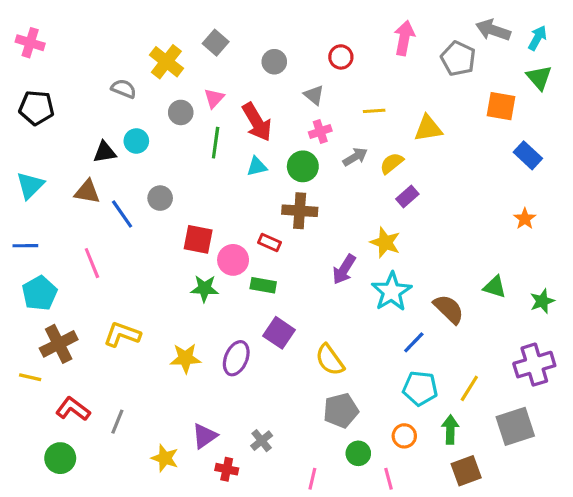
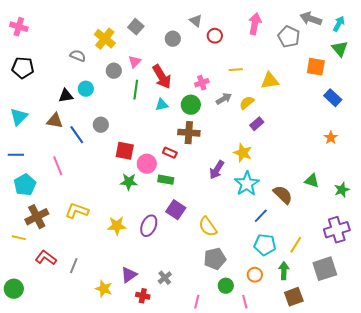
gray triangle: (314, 95) -> (196, 21), moved
green circle: (60, 458) -> (14, 289), moved

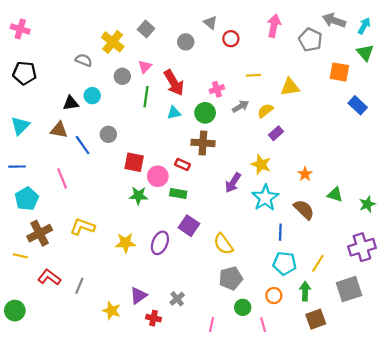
orange star: (331, 138) -> (305, 174), moved
blue line: (261, 216) -> (280, 232), turned -42

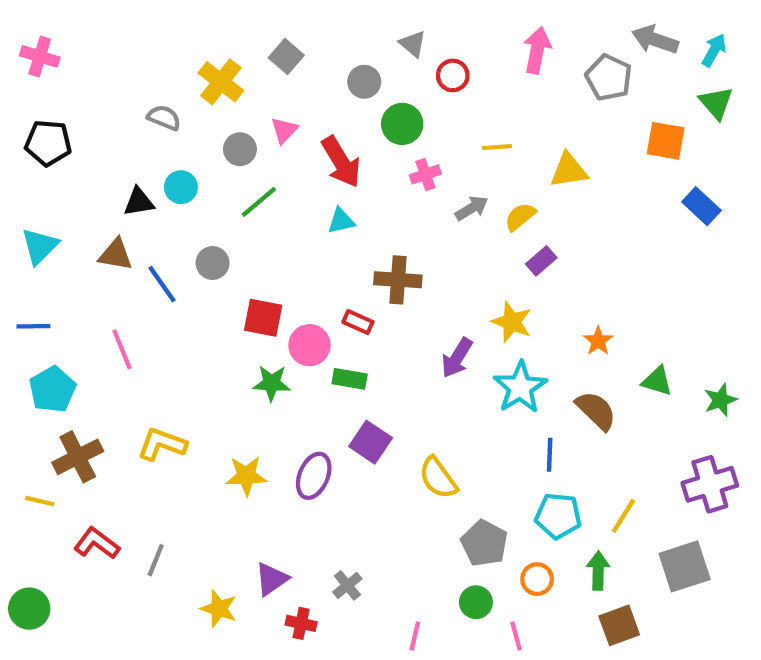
green line: (146, 97) -> (259, 202), moved, turned 42
green circle: (205, 113) -> (402, 124), moved
gray pentagon: (231, 278) -> (484, 543), moved, turned -30

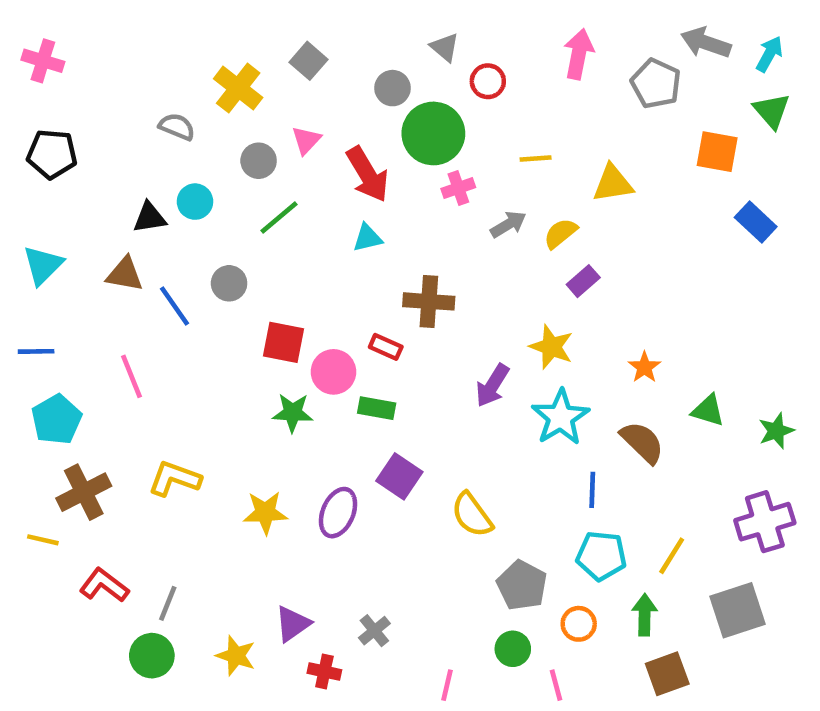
green circle: (402, 124) -> (433, 133), size x1.4
green circle: (29, 609) -> (152, 656), moved

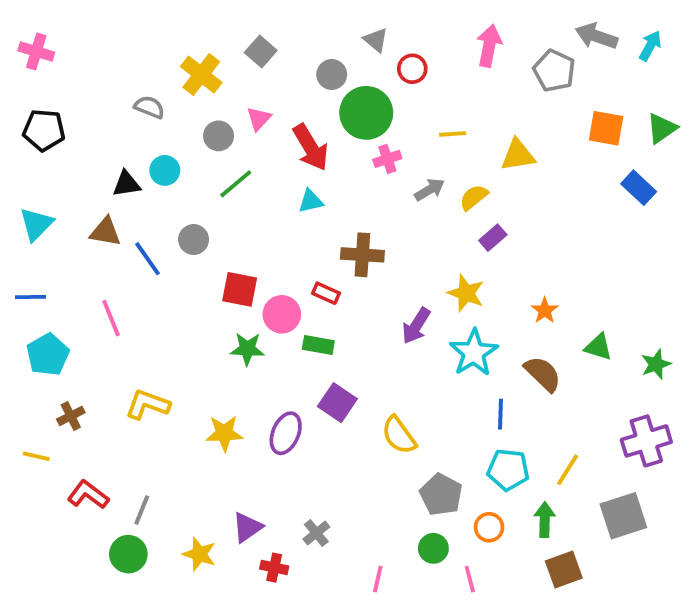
green triangle: (772, 111) -> (662, 128), moved, turned 36
brown cross: (84, 492) -> (71, 416), size x0.6

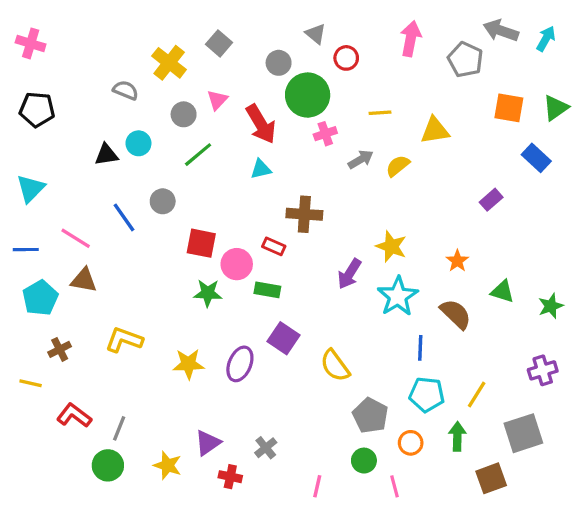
brown triangle: (105, 232) -> (84, 280), moved
purple rectangle: (493, 238) -> (491, 200), moved
pink line: (111, 318) -> (76, 238), moved, turned -36
purple cross: (646, 441) -> (543, 370), size x0.7
brown square: (564, 569) -> (491, 478), moved

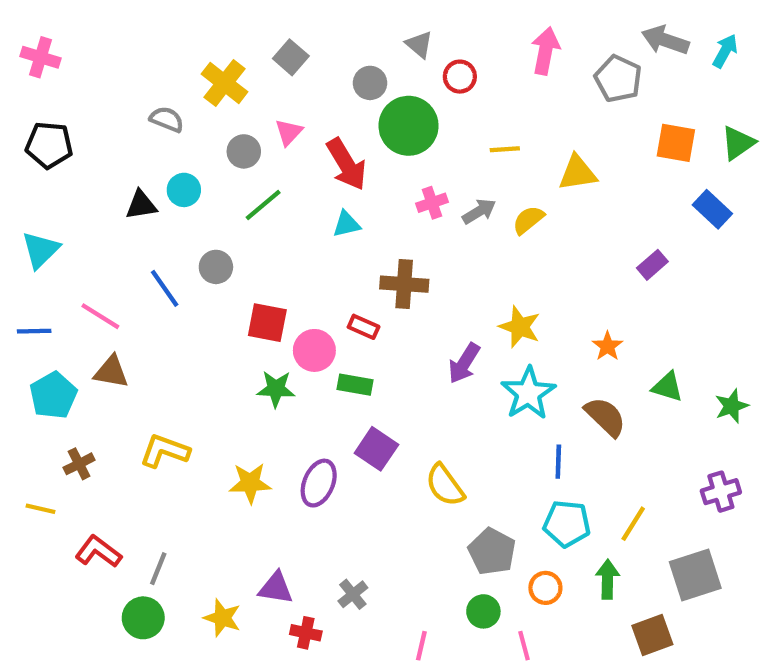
pink cross: (325, 134) -> (432, 203), moved
purple triangle: (208, 443) -> (276, 588), turned 44

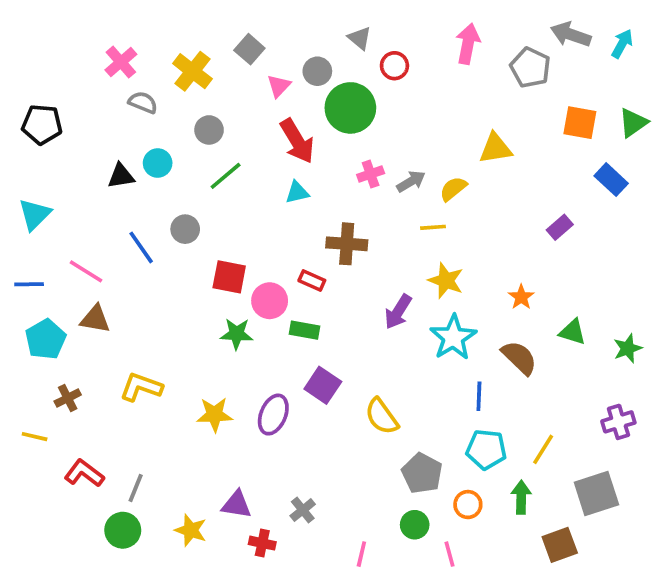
pink cross: (41, 57) -> (121, 62), moved, turned 32
pink triangle: (289, 132) -> (279, 86), moved
yellow line: (505, 149) -> (433, 227), moved

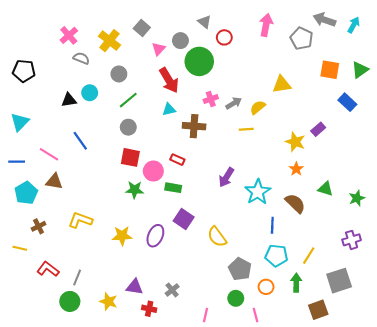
gray circle: (185, 229) -> (128, 127), moved
brown cross: (347, 244) -> (194, 126), moved
yellow star: (446, 281) -> (295, 142), moved

